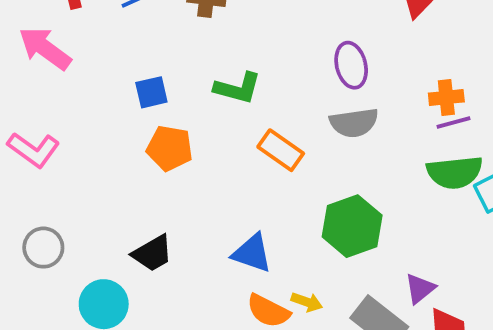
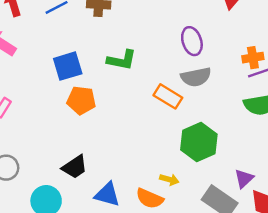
blue square: (151, 92) -> (68, 66), size x1.4
orange rectangle: (281, 150) -> (168, 96), moved
blue triangle: (252, 253) -> (107, 194), moved
yellow arrow: (307, 302) -> (169, 180), moved

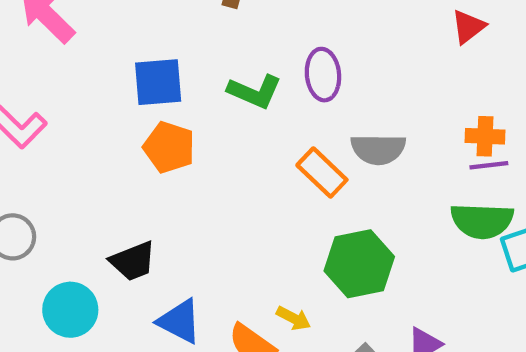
purple ellipse: (192, 41) -> (323, 75), moved

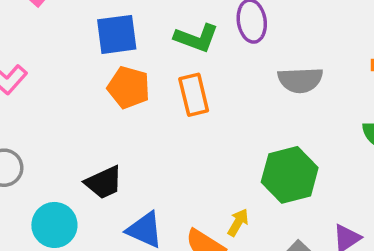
orange rectangle: (322, 173) -> (194, 95), moved, turned 36
yellow arrow: (294, 318) -> (238, 222), turned -84

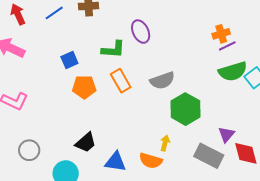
blue square: (117, 34) -> (69, 60), size x0.7
gray semicircle: (300, 80) -> (162, 81), moved

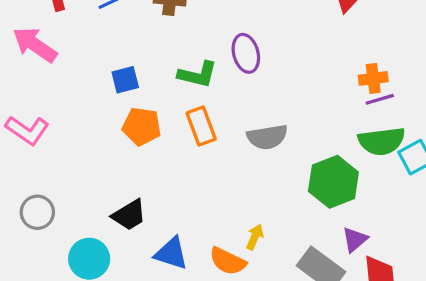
green hexagon: (185, 109) -> (333, 182), moved

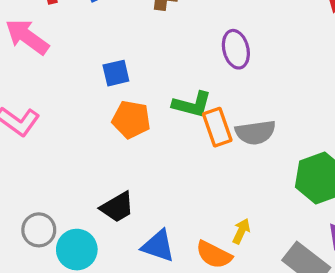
green L-shape: (198, 75) -> (192, 104), moved
orange rectangle: (201, 126) -> (217, 127), moved
gray circle: (37, 212) -> (39, 230), moved

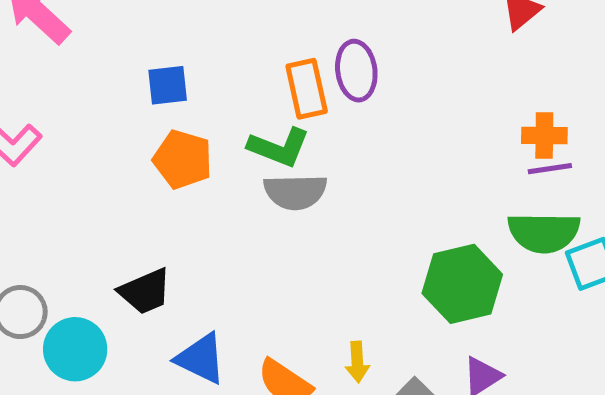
orange rectangle: (217, 127) -> (307, 89), moved
gray semicircle: (255, 132) -> (295, 192), moved
yellow arrow: (241, 231) -> (357, 362), moved, turned 145

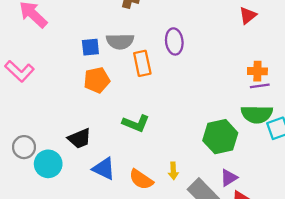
orange rectangle: (307, 89) -> (142, 63), moved
green L-shape: (279, 147) -> (136, 123), moved
orange pentagon: (183, 159) -> (97, 80), turned -30
gray semicircle: (295, 192) -> (120, 41), moved

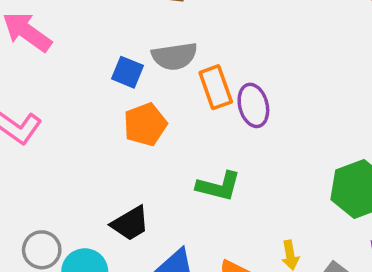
purple ellipse: (174, 41) -> (253, 105), moved
blue square: (90, 47) -> (128, 72), turned 36

